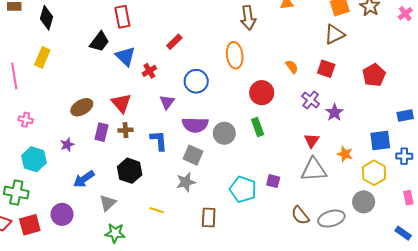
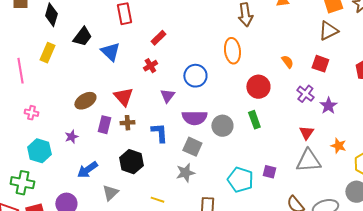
black trapezoid: (99, 42) -> (82, 37), moved
red rectangle: (174, 42) -> (158, 38), moved
blue triangle: (125, 56) -> (110, 52), moved

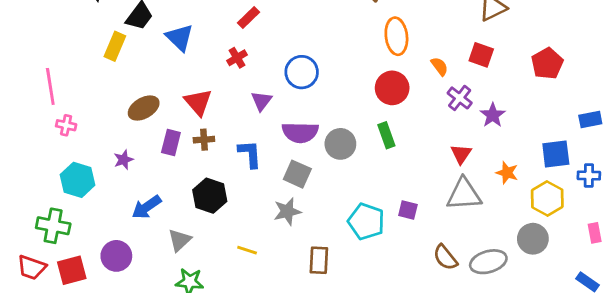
orange ellipse: (232, 51) -> (396, 36), moved
yellow rectangle: (47, 53) -> (115, 46), moved
orange semicircle: (287, 62) -> (440, 66), moved
pink line: (20, 71) -> (50, 86), moved

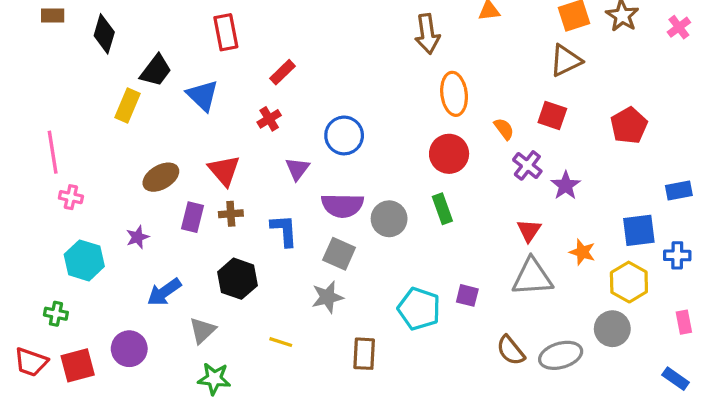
green cross: (53, 226) -> (56, 314), size x0.6

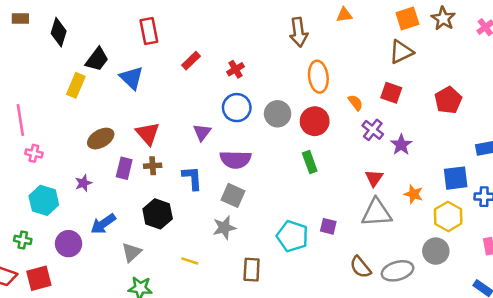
red cross: (269, 119) -> (235, 69), moved
gray circle: (389, 219) -> (278, 114), moved
purple circle: (129, 349) -> (69, 244), moved

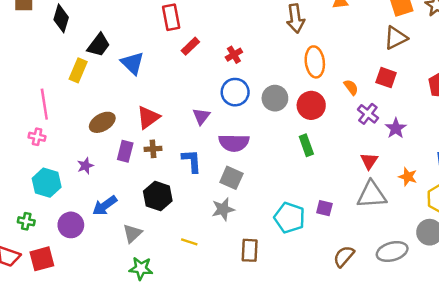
red rectangle: (149, 31) -> (171, 17), moved
pink line: (20, 120) -> (44, 104), moved
red triangle: (148, 134) -> (148, 117), turned 35
brown semicircle: (360, 267) -> (344, 256), moved, turned 80

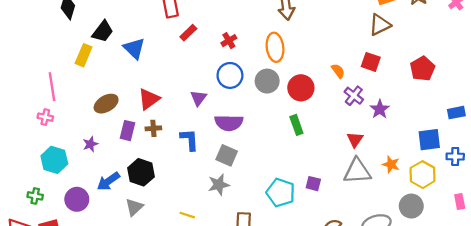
orange ellipse: (315, 62) -> (275, 47), moved
orange star: (408, 177) -> (391, 164), moved
black hexagon: (158, 196) -> (141, 172), moved

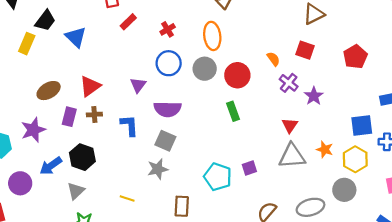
purple star: (90, 144) -> (33, 130), size x1.6
purple square: (313, 184) -> (249, 168), turned -32

